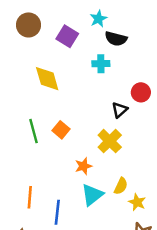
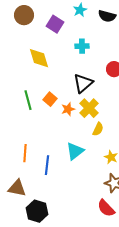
black semicircle: (116, 39) -> (107, 16), moved
black triangle: (120, 110) -> (83, 83), moved, size x1.5
orange star: (83, 166) -> (68, 109), moved
yellow semicircle: (121, 186) -> (98, 129), moved

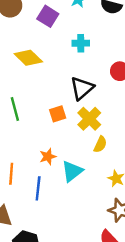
yellow diamond: (39, 58) -> (28, 58), turned -30
orange square: (50, 99) -> (58, 114), moved, turned 32
orange star: (68, 109) -> (48, 157), moved

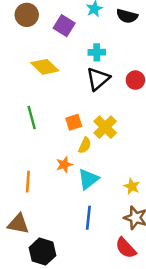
black triangle: (82, 88) -> (98, 79), moved
yellow semicircle: (100, 144) -> (85, 145), moved
blue line: (38, 188) -> (88, 218), moved

